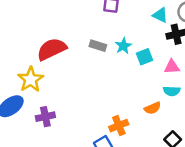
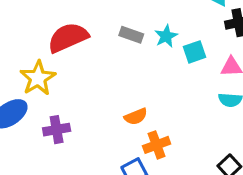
orange semicircle: (153, 108) -> (136, 117), moved

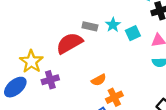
red semicircle: (68, 38) -> (69, 43), moved
purple cross: (57, 130) -> (50, 80), moved

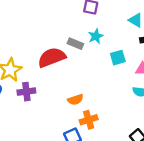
cyan star: (113, 25) -> (96, 36), moved

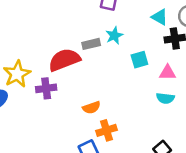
gray rectangle: (75, 44) -> (91, 44), turned -35
purple cross: (26, 92) -> (46, 88), moved

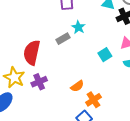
red semicircle: (64, 60) -> (32, 53), moved, turned -40
cyan square: (139, 60) -> (105, 55), moved

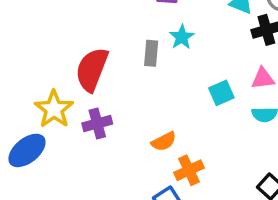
gray rectangle: (63, 39) -> (151, 53), turned -64

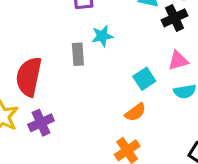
cyan star: (182, 37) -> (102, 36), turned 30
orange semicircle: (164, 141) -> (135, 112), moved

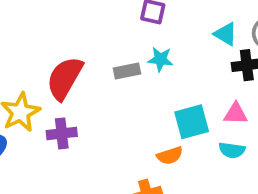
gray rectangle: (78, 54) -> (127, 71), turned 65
cyan square: (144, 79) -> (192, 122), size x1.4

